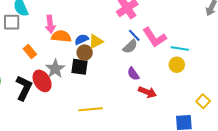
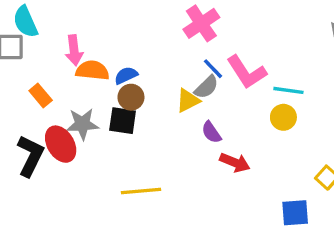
yellow triangle: (96, 41) -> (188, 101), moved
gray star: (55, 69) -> (82, 124), turned 30

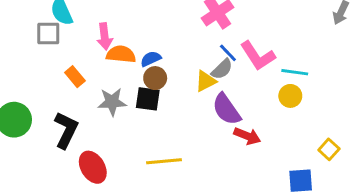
purple semicircle: (211, 132) -> (226, 109), size x1.6
red ellipse: (61, 144) -> (93, 167), moved

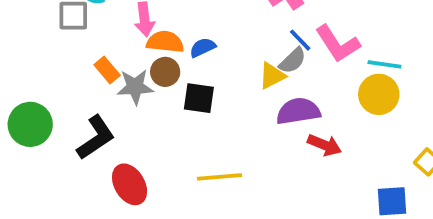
brown circle: (155, 78) -> (165, 72), moved
yellow circle: (290, 96) -> (379, 94), size x1.4
gray star: (112, 102) -> (135, 87), moved
purple semicircle: (226, 109) -> (298, 111), turned 116
black L-shape: (66, 130) -> (96, 137), turned 30

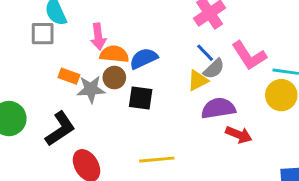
blue line: (300, 40) -> (205, 53), moved
blue semicircle: (203, 48) -> (144, 59), size x1.4
orange rectangle: (107, 70) -> (69, 76), turned -30

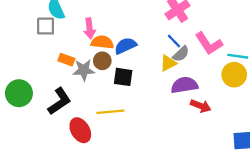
yellow line: (157, 160) -> (110, 112), moved

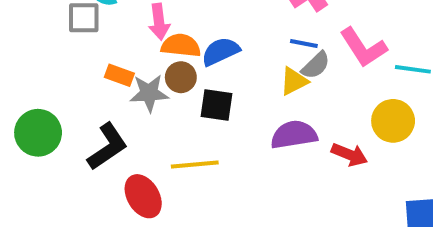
blue line: (174, 41) -> (304, 44), turned -35
yellow circle: (234, 75) -> (393, 121), moved
purple semicircle: (184, 85) -> (294, 135), moved

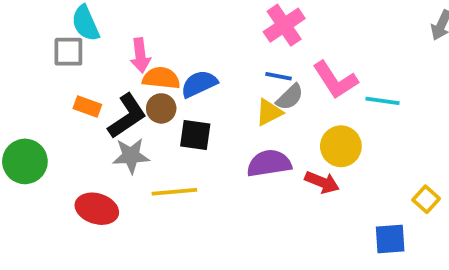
orange rectangle: (119, 75) -> (87, 107), moved
gray star: (149, 93) -> (131, 156), moved
yellow circle: (393, 121) -> (341, 146), moved
black L-shape: (107, 147) -> (127, 116), moved
red ellipse: (143, 196) -> (97, 209), moved, turned -42

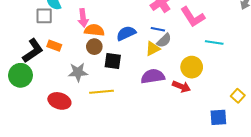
pink L-shape: (335, 80) -> (193, 17), moved
blue semicircle: (199, 84) -> (126, 33), moved
black L-shape: (127, 116) -> (33, 51), moved

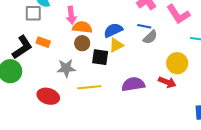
yellow triangle: (153, 49) -> (116, 45), moved
purple semicircle: (153, 76) -> (133, 84), moved

